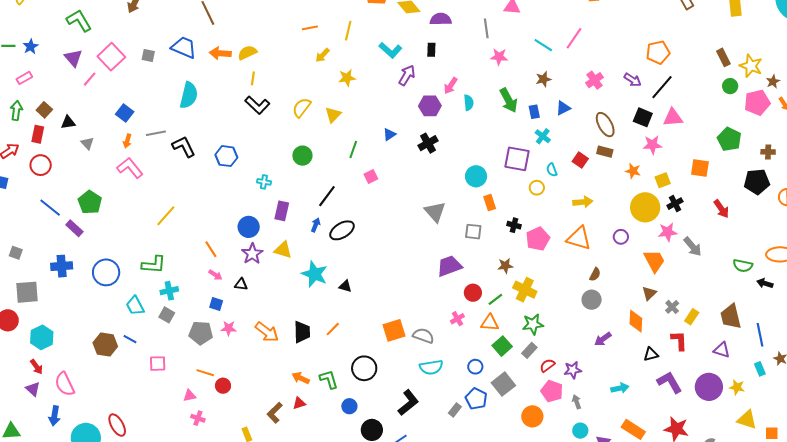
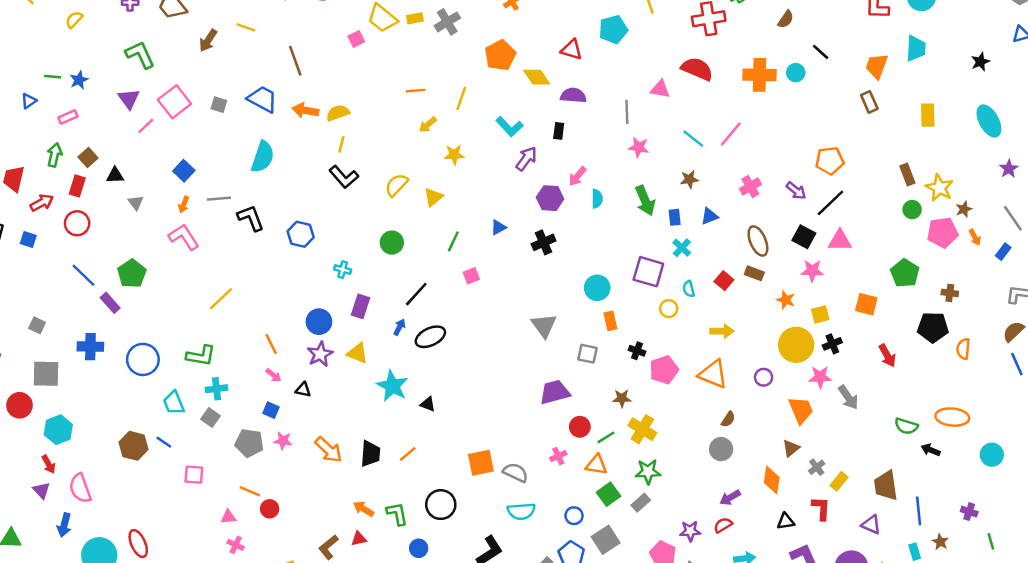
red semicircle: (547, 365) -> (723, 525), moved

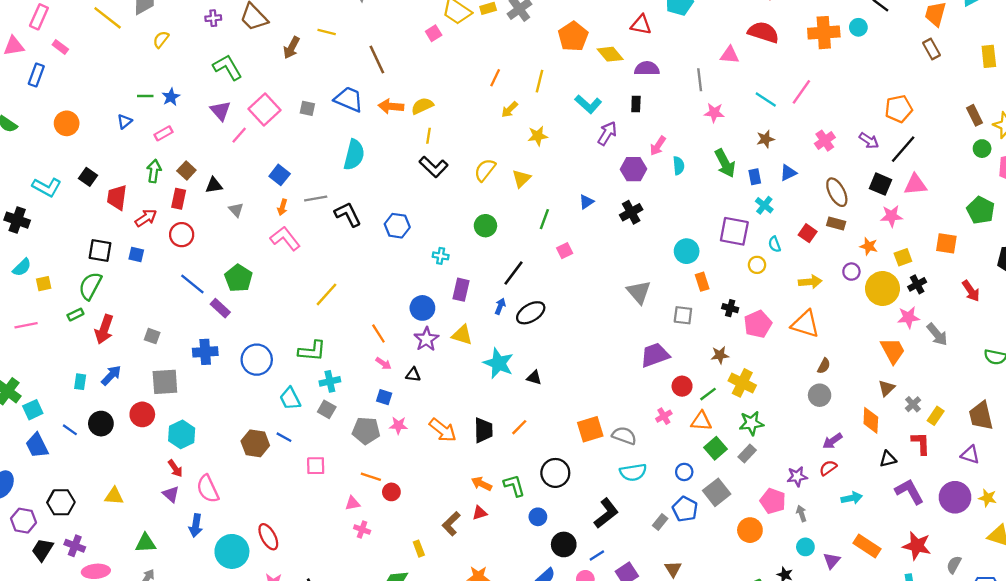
orange line: (416, 91) -> (495, 78), turned -54
purple circle: (764, 377) -> (851, 272), moved

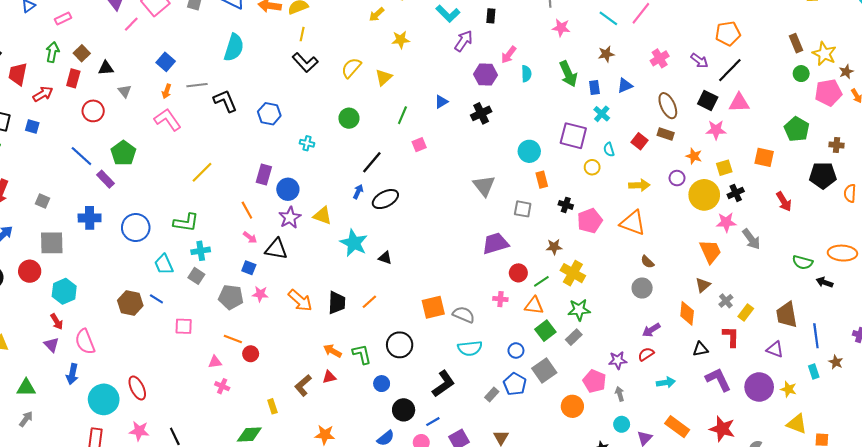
red circle: (182, 235) -> (93, 111), moved
purple rectangle: (461, 290) -> (264, 174), moved
brown semicircle: (824, 366) -> (647, 262), turned 104
black triangle: (413, 375) -> (276, 249), size x1.6
pink cross: (664, 416) -> (500, 299), turned 32

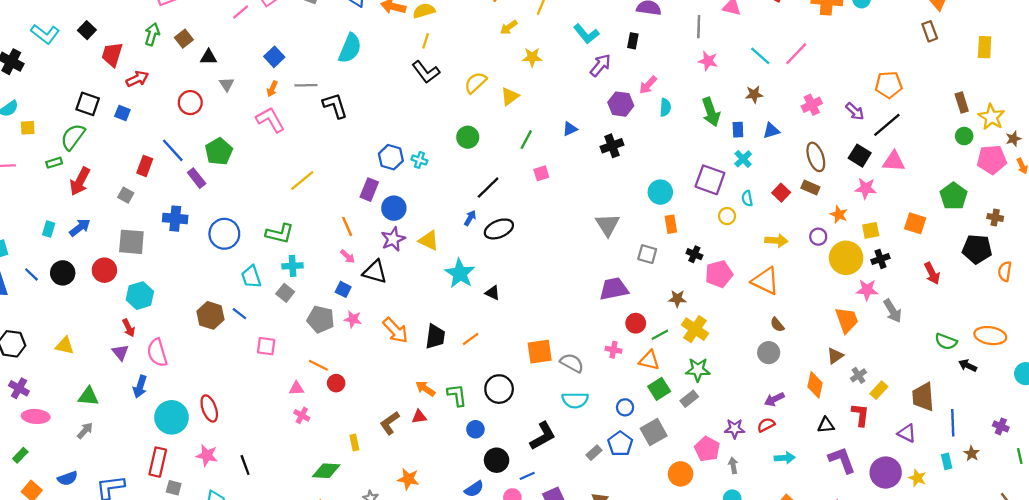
red rectangle: (73, 78) -> (145, 166), moved
blue hexagon: (269, 114) -> (391, 157), moved

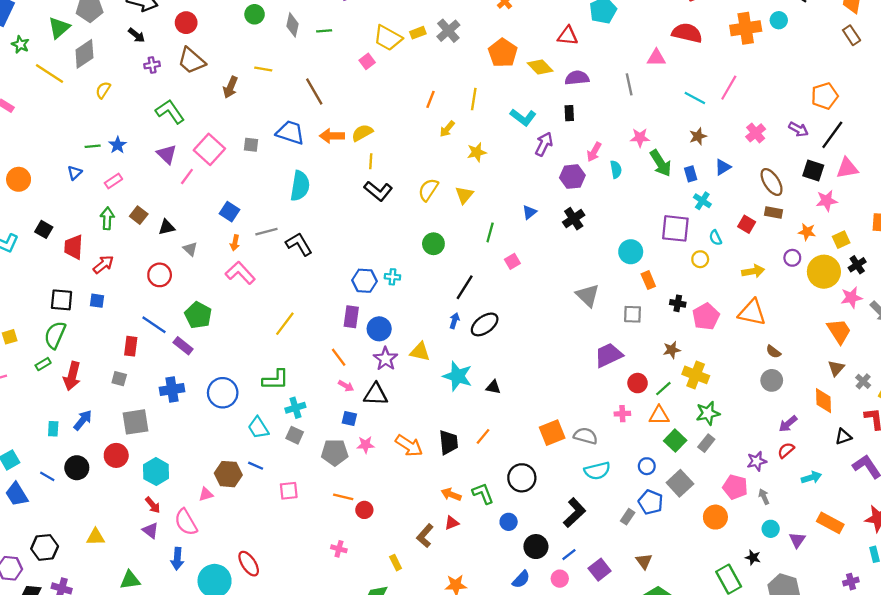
pink star: (708, 61) -> (640, 138), moved
pink triangle: (296, 388) -> (206, 494), moved

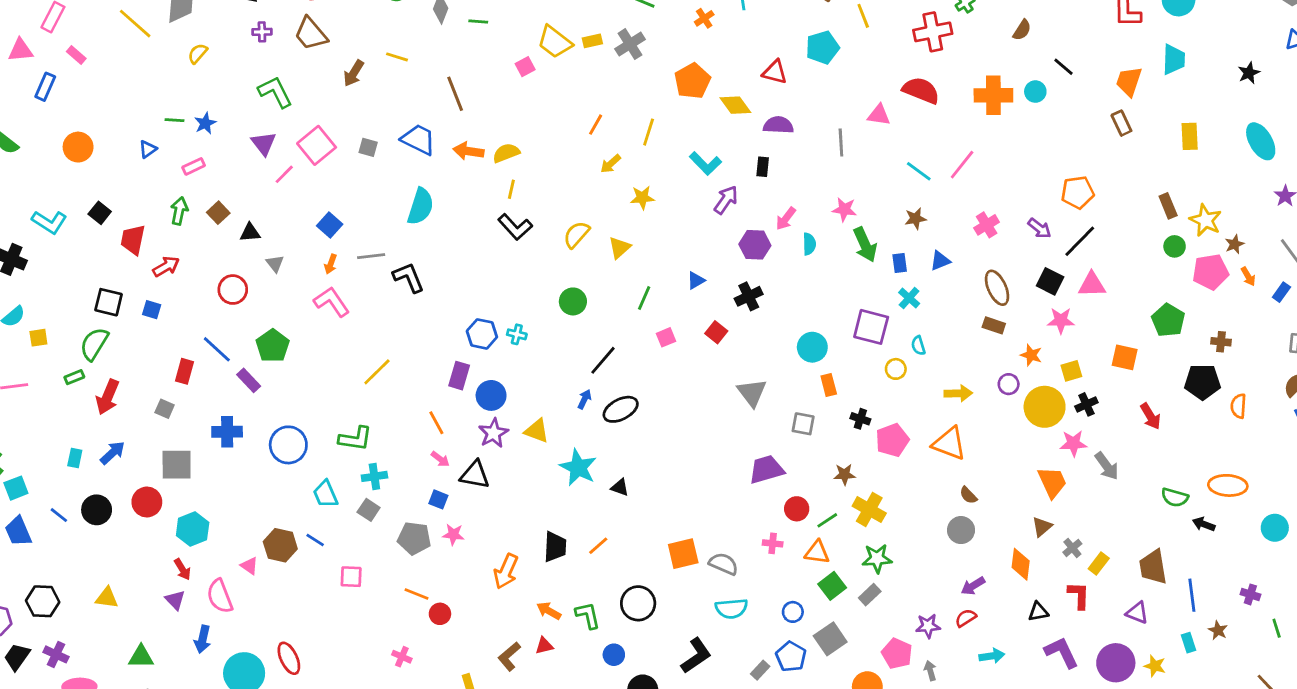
red square: (747, 224) -> (716, 332), moved
orange arrow: (409, 446) -> (506, 571), moved, turned 72
pink triangle: (206, 494) -> (249, 566), turned 42

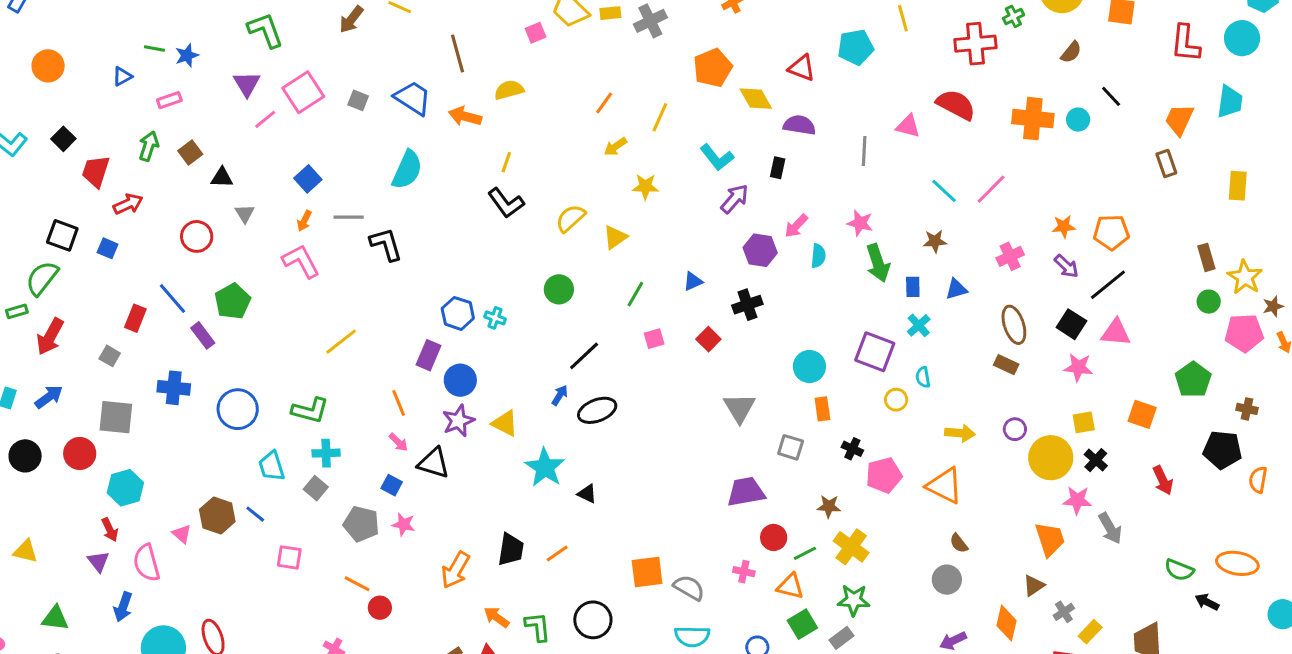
yellow semicircle: (506, 153) -> (509, 90), moved
orange star: (1031, 355) -> (1064, 227), moved, turned -30
black cross: (1086, 404) -> (1096, 460), turned -30

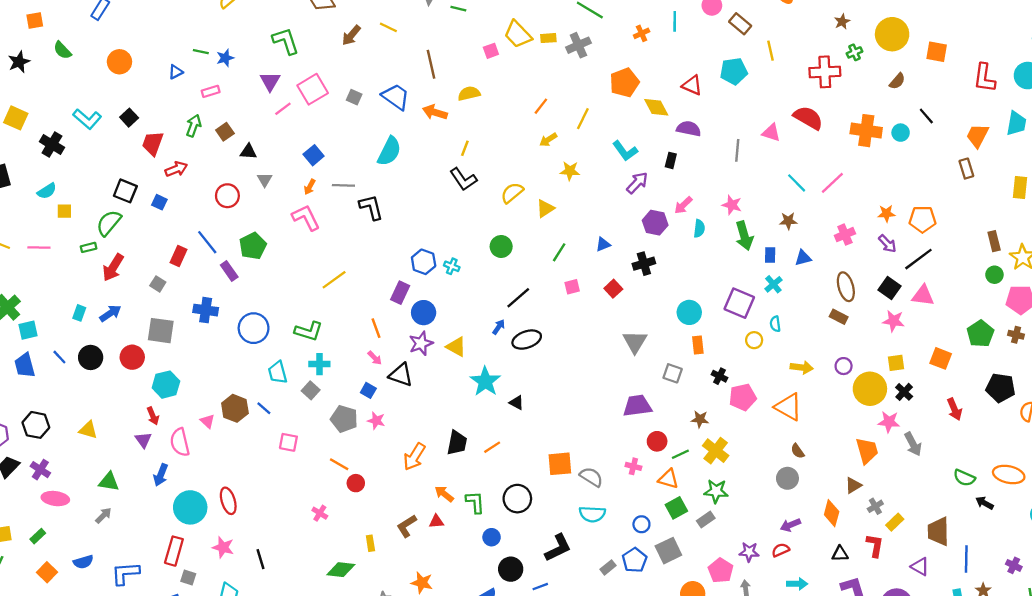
brown cross: (1247, 409) -> (1016, 335), moved

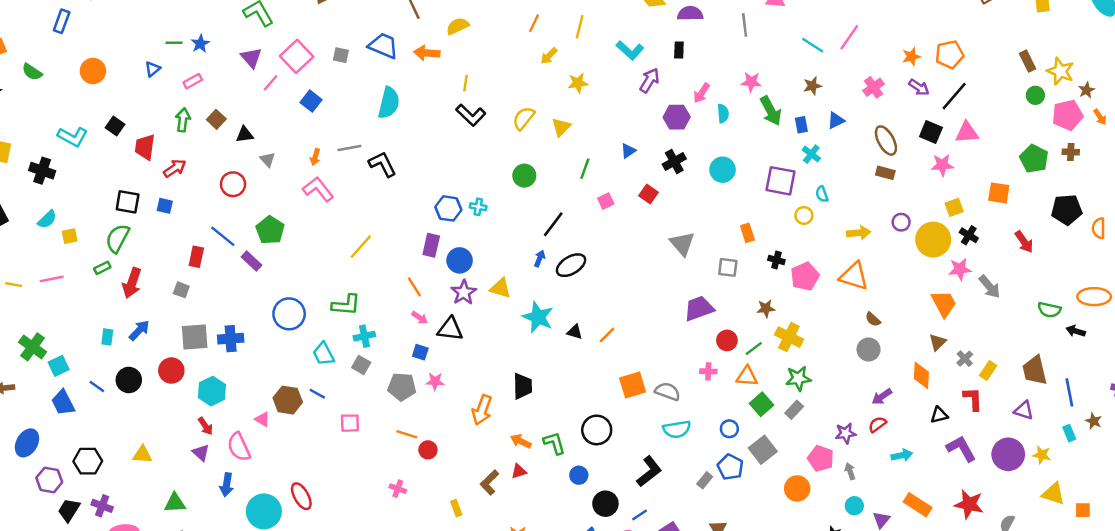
blue square: (314, 155) -> (311, 101), moved
blue cross: (206, 310) -> (231, 339), moved
cyan circle: (689, 312) -> (723, 170), moved
orange line: (492, 447) -> (607, 335), moved

